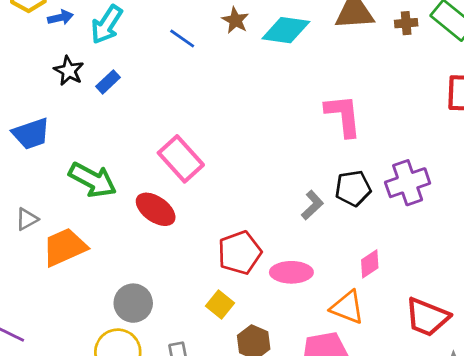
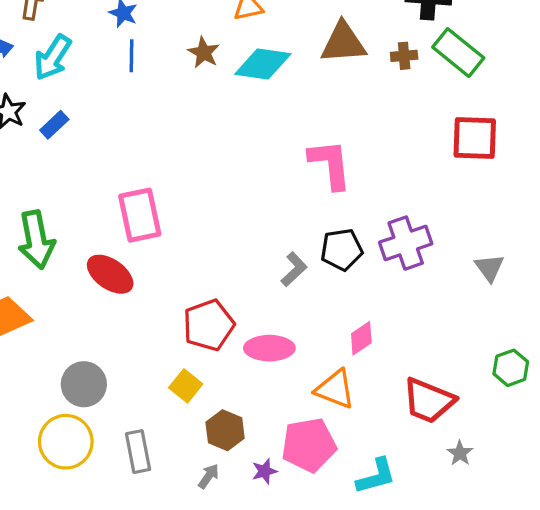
blue line: (182, 39) -> (131, 56), moved, turned 56
pink rectangle: (181, 159) -> (140, 215), turned 30
green arrow: (93, 180) -> (36, 240), turned 51

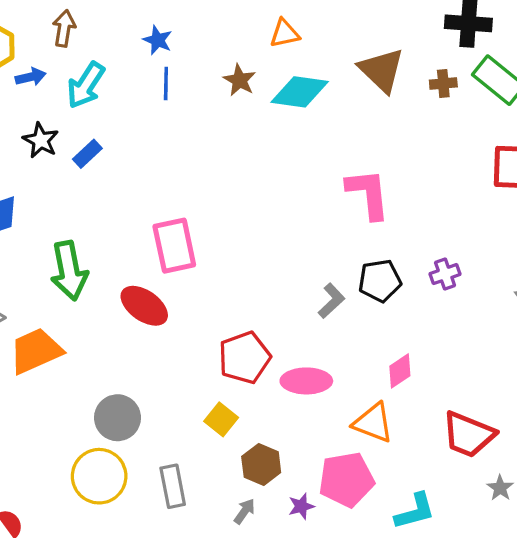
brown triangle: (343, 43) -> (382, 70), turned 48
purple cross: (406, 243) -> (445, 274), size x0.6

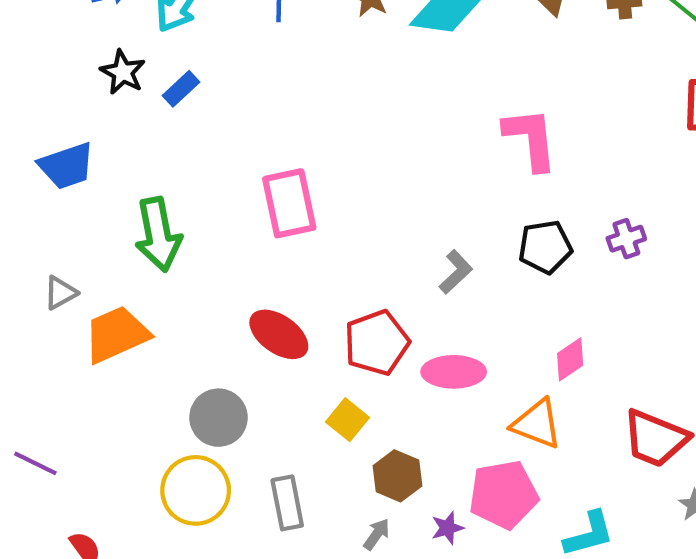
gray L-shape: (331, 301) -> (456, 272), moved
red ellipse: (144, 306) -> (279, 334), moved

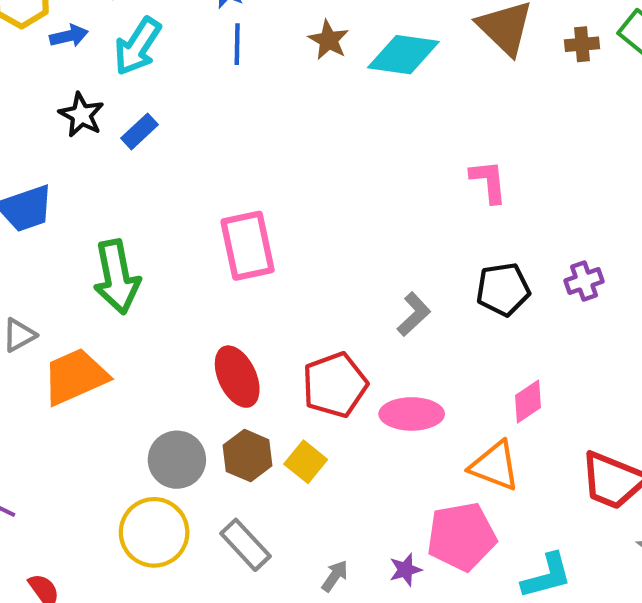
pink L-shape: (531, 139) -> (489, 181), size x0.7
red ellipse: (279, 334) -> (237, 377), turned 30
brown hexagon: (397, 476) -> (248, 456), moved
gray rectangle: (287, 503) -> (245, 545), turned -32

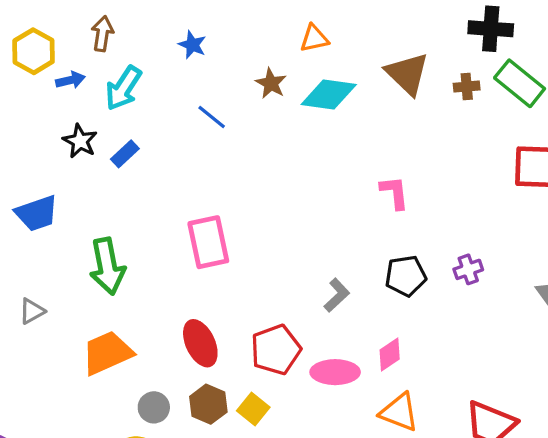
blue line: (237, 44) -> (212, 117), moved, turned -52
orange trapezoid: (75, 377) -> (107, 353), moved
pink diamond: (528, 401) -> (390, 354), moved
gray circle: (177, 460) -> (154, 407), size x0.7

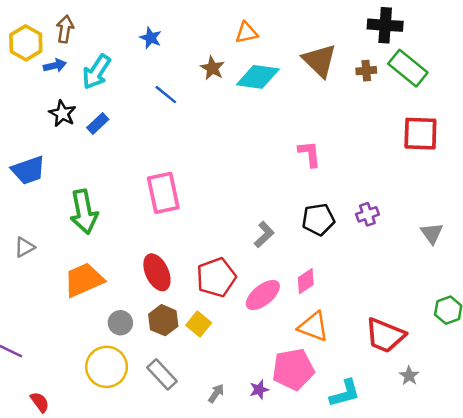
brown arrow: (102, 34) -> (65, 29), moved
pink ellipse: (335, 372) -> (263, 295), turned -39

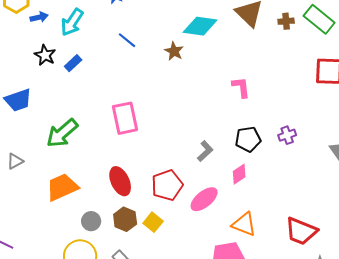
brown star: (212, 68) -> (174, 51), moved
green arrow: (84, 212) -> (62, 133), turned 60
pink diamond: (306, 281) -> (239, 174), moved

